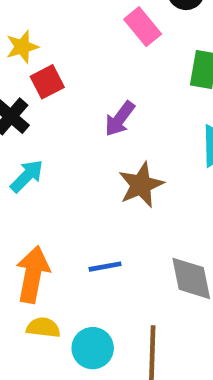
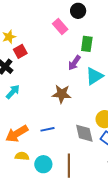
purple arrow: (120, 119) -> (74, 63), moved
brown star: (141, 185) -> (62, 94), turned 30
orange arrow: (33, 274) -> (17, 134), turned -130

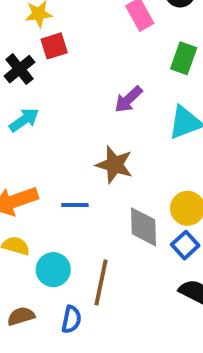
purple arrow: (74, 63) -> (128, 99), moved
brown star: (62, 94) -> (114, 165), moved

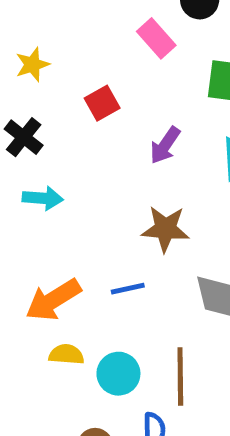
red square: (54, 46) -> (102, 103), moved
cyan arrow: (24, 120) -> (43, 198), turned 52

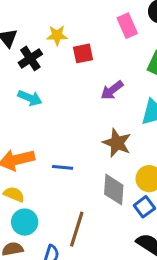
yellow star: (32, 65) -> (57, 35), moved
brown star: (165, 229) -> (117, 143), moved
cyan circle: (118, 374) -> (25, 222), moved

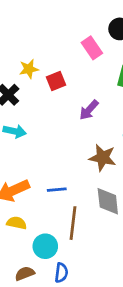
cyan circle: (25, 222) -> (45, 246), moved
brown line: (77, 229) -> (73, 223), moved

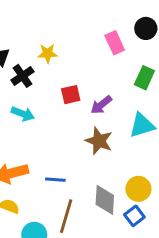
red square: (56, 81) -> (71, 95), moved
brown star: (103, 158) -> (99, 141), moved

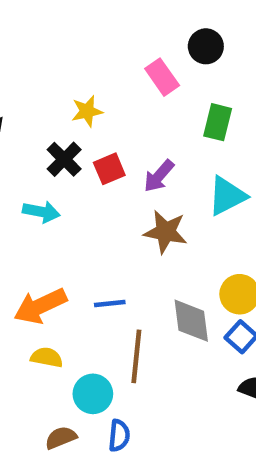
yellow star: (48, 53) -> (87, 111), moved
black cross: (23, 76) -> (64, 159), moved

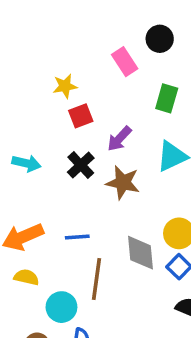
black cross: (64, 159) -> (81, 165), moved
red square: (109, 169) -> (81, 116), moved

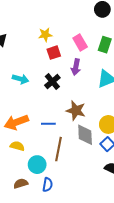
pink rectangle: (125, 62) -> (80, 42), moved
purple arrow: (119, 139) -> (76, 67), turned -35
brown star: (123, 183) -> (76, 111), moved

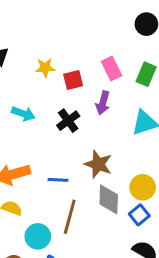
yellow star: (45, 35) -> (45, 68), moved

